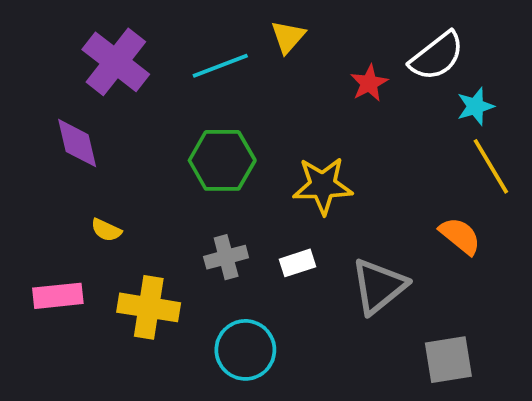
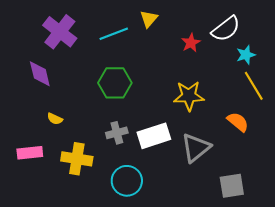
yellow star: (323, 186) -> (189, 96), moved
white rectangle: (298, 263) -> (154, 136), size x1.8

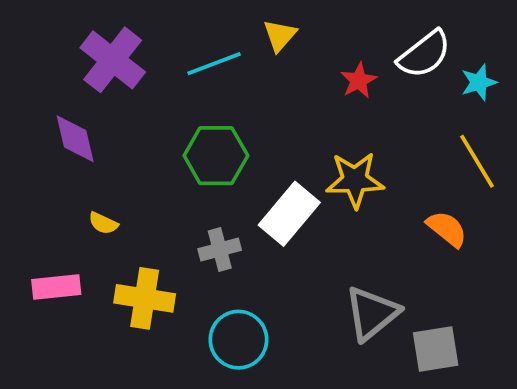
cyan star: (246, 55) -> (479, 82), moved
white rectangle: (154, 136) -> (289, 214), moved, turned -32
gray triangle: (196, 148) -> (372, 313), moved

